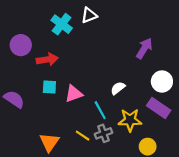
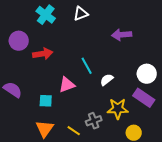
cyan cross: (62, 24) -> (46, 15), moved
purple arrow: (144, 48) -> (122, 35), moved, turned -126
cyan square: (49, 87) -> (46, 101), moved
cyan line: (100, 110) -> (87, 66), moved
yellow line: (83, 136) -> (74, 131), moved

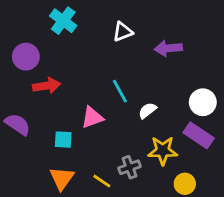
white triangle: (81, 14) -> (123, 32), moved
red arrow: (43, 54) -> (47, 86), moved

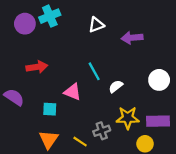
cyan cross: (63, 21) -> (50, 16), turned 30
purple circle: (26, 57) -> (25, 24), moved
pink triangle: (92, 117) -> (73, 92), turned 42
purple rectangle: (199, 135) -> (158, 121), moved, turned -35

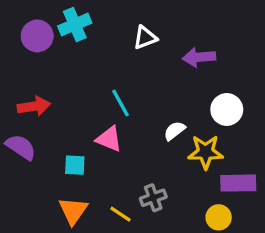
red arrow: (37, 67) -> (34, 106), moved
cyan line: (94, 71) -> (121, 103), moved
white circle: (159, 80) -> (227, 109), moved
yellow star: (128, 118) -> (206, 152), moved

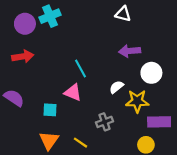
white triangle: (145, 38) -> (123, 14), moved, turned 35
purple arrow: (199, 57) -> (130, 51), moved
red arrow: (34, 106) -> (23, 56), moved
gray cross: (153, 198) -> (105, 122), moved

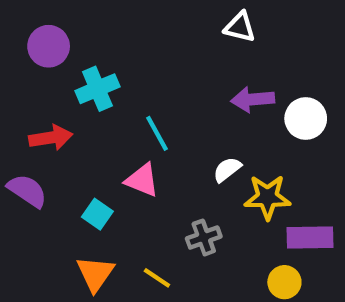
cyan cross: (50, 16) -> (97, 89), moved
red arrow: (23, 56) -> (51, 138), moved
white circle: (151, 73) -> (306, 119), moved
cyan square: (50, 110) -> (97, 214), turned 32

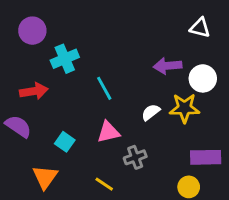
white triangle: (240, 27) -> (200, 28), moved
pink triangle: (142, 180) -> (108, 132), moved, turned -35
yellow star: (267, 197) -> (184, 108), moved
orange triangle: (95, 274) -> (45, 177), moved

